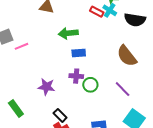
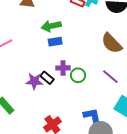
blue rectangle: (79, 53) -> (55, 42), moved
black rectangle: (60, 115) -> (47, 78), moved

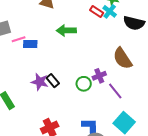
blue rectangle: (55, 42) -> (30, 44), moved
purple cross: (63, 68) -> (99, 76), moved, turned -32

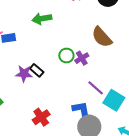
green circle: (84, 84) -> (66, 56), moved
purple line: (115, 91) -> (96, 88), moved

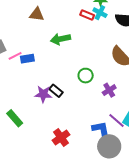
purple cross: (82, 58) -> (109, 90), moved
purple line: (96, 88) -> (116, 120), moved

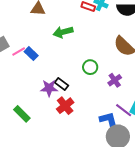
blue rectangle: (27, 59) -> (31, 54), turned 56
red cross: (61, 137) -> (65, 106), moved

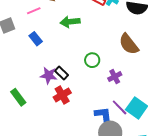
pink line: (19, 52) -> (34, 11), moved

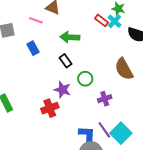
pink line: (34, 11) -> (36, 20), turned 32
black rectangle: (62, 73) -> (66, 61), moved
purple star: (49, 75) -> (62, 90), moved

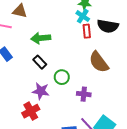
red rectangle: (101, 20) -> (87, 31), moved, turned 56
purple cross: (105, 99) -> (84, 94), turned 32

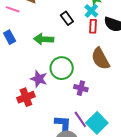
green arrow: (41, 38) -> (44, 39), moved
black rectangle: (40, 62) -> (67, 18), moved
green circle: (62, 77) -> (62, 68), size x1.5

